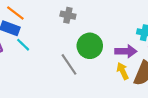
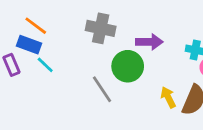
gray cross: (68, 15) -> (101, 28), size x1.5
purple arrow: (126, 51) -> (149, 42), moved

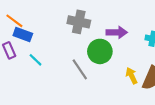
orange line: (36, 26) -> (14, 21), moved
cyan line: (45, 65) -> (36, 60), moved

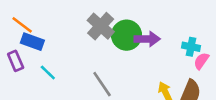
gray cross: (79, 22) -> (101, 26), turned 30
green circle: (100, 51) -> (127, 35), moved

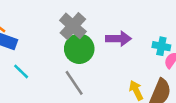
green circle: (127, 35) -> (79, 49), moved

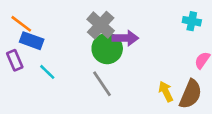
purple arrow: (118, 39) -> (125, 38), moved
cyan cross: (161, 46) -> (192, 21), moved

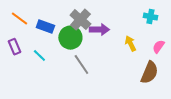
blue rectangle: (32, 41) -> (45, 27), moved
green circle: (107, 49) -> (70, 38), moved
yellow arrow: (166, 92) -> (130, 44), moved

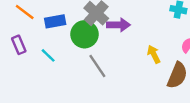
blue rectangle: (45, 27) -> (55, 21), turned -30
yellow arrow: (130, 44) -> (154, 54), moved

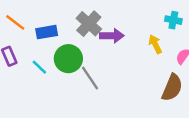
green circle: (85, 34) -> (68, 59), moved
yellow arrow: (154, 54) -> (155, 44), moved

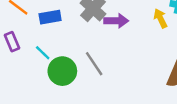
yellow arrow: (155, 44) -> (160, 18), moved
green circle: (68, 59) -> (62, 71), moved

